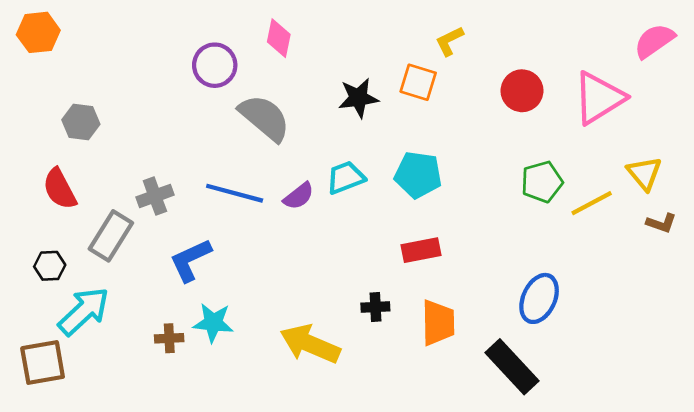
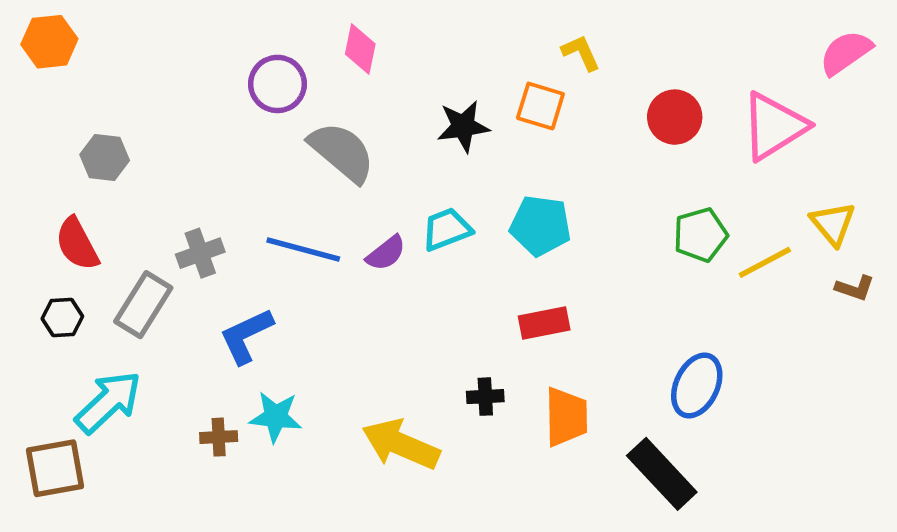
yellow L-shape: (449, 41) -> (581, 53), turned 92
black hexagon: (50, 266) -> (62, 317), moved

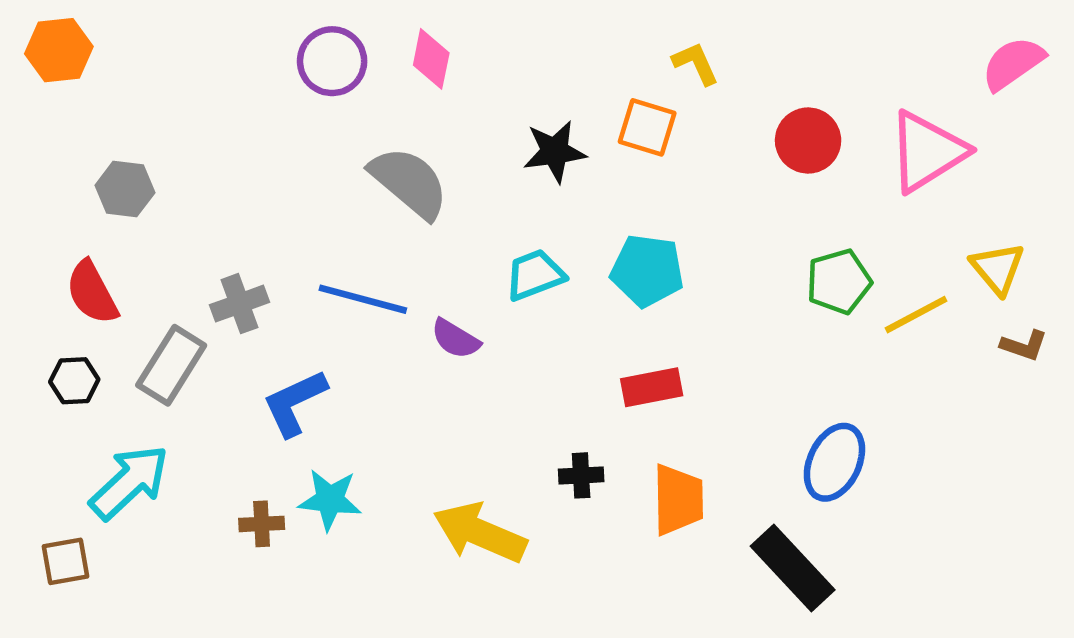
purple circle: (277, 84) -> (332, 61), moved
purple semicircle: (386, 253) -> (455, 339), moved, turned 69
brown square: (55, 468) -> (65, 561), size x0.7

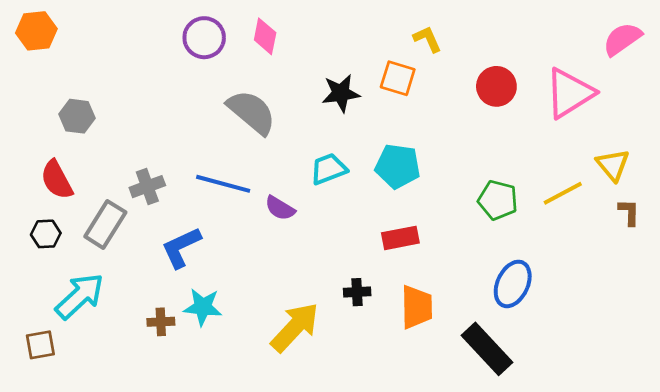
green pentagon: (839, 282) -> (498, 200), moved, turned 30
brown L-shape: (1024, 345) -> (629, 212), turned -108
yellow arrow: (480, 533) -> (295, 327), turned 110

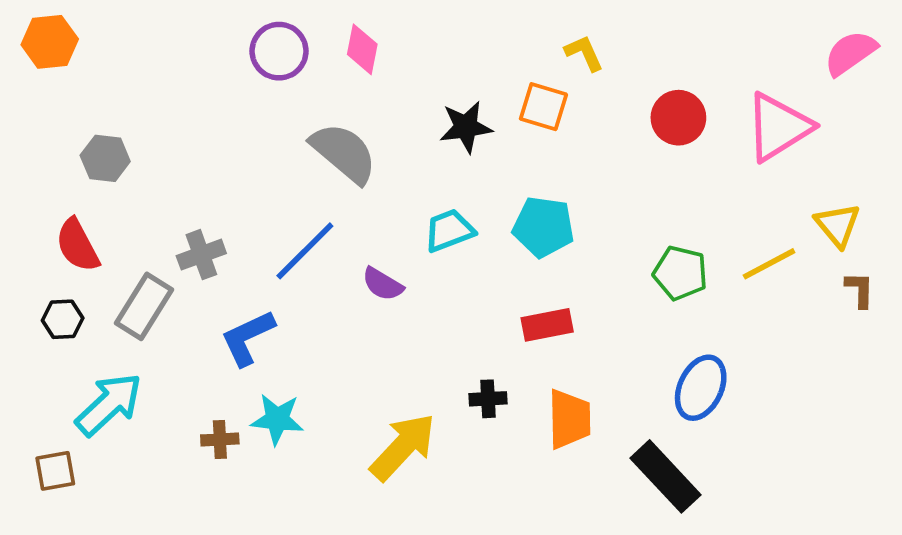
blue line: (223, 184) -> (305, 251), turned -60

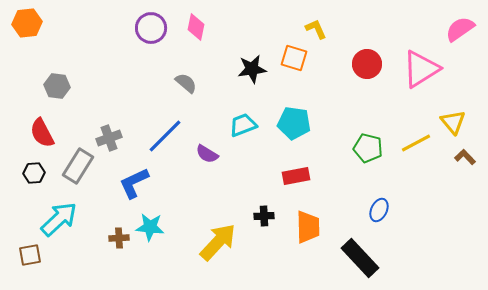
gray semicircle: (344, 153) -> (186, 83), size x0.6
brown L-shape: (860, 290) -> (465, 157), turned -45
blue ellipse: (701, 388) -> (379, 210), size x0.7

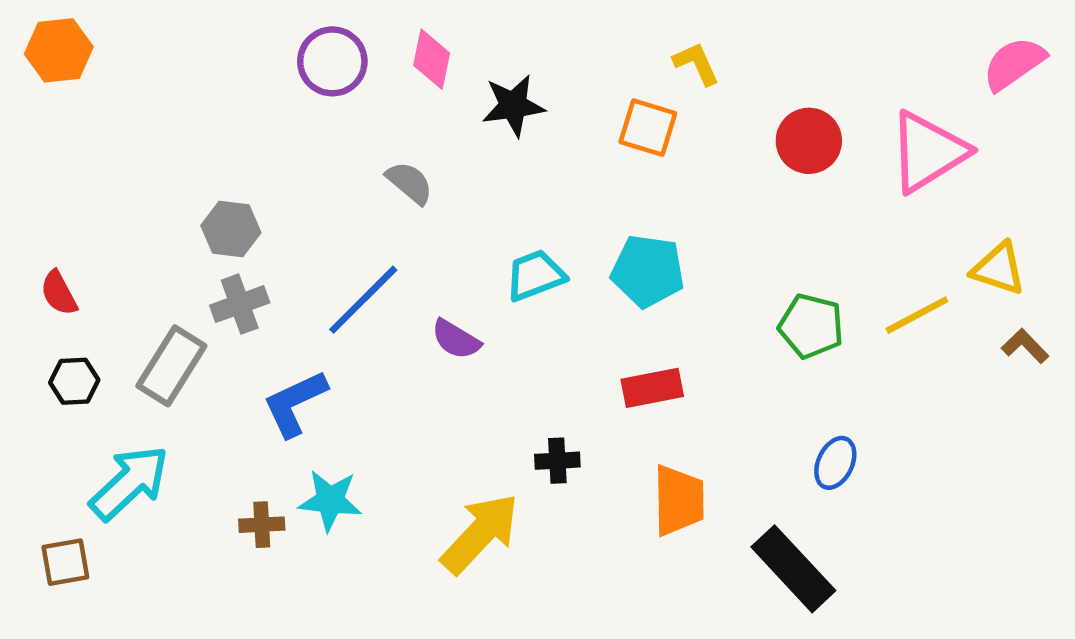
black star: (252, 69) -> (513, 106), moved
gray hexagon: (57, 86) -> (231, 229), moved
yellow triangle: (453, 122) -> (999, 269), turned -32
red semicircle: (42, 133) -> (59, 293), moved, size x0.7
black cross: (264, 216) -> (557, 461), moved

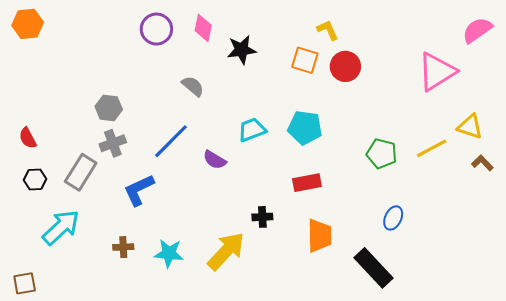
red circle: (809, 141) -> (345, 66), moved
cyan star: (330, 500) -> (169, 253), moved
brown square: (65, 562) -> (25, 283), moved

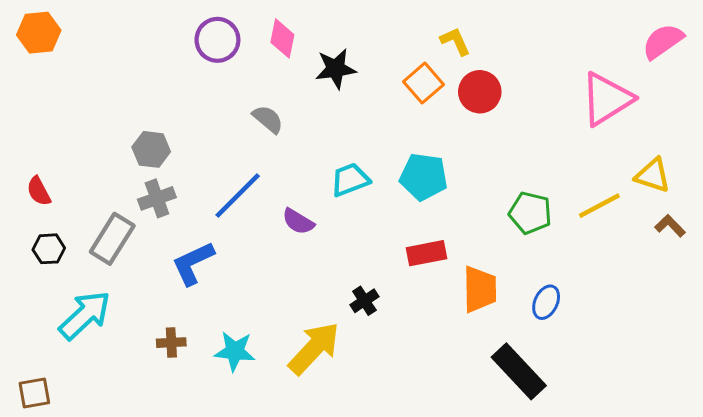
orange square: (305, 60) -> (424, 83), turned 32
black cross: (262, 217) -> (364, 301), turned -30
orange trapezoid: (319, 236) -> (480, 289), moved

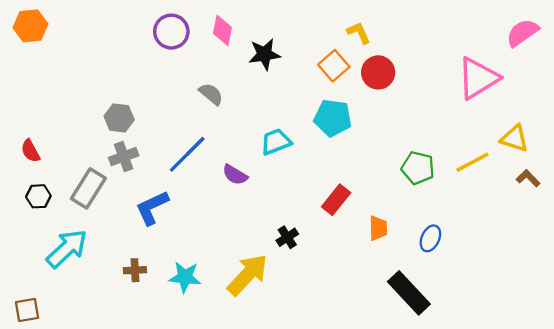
cyan pentagon: (424, 177) -> (333, 118), moved
red rectangle: (426, 253) -> (336, 200), turned -40
orange trapezoid: (480, 289) -> (378, 228), size x0.7

